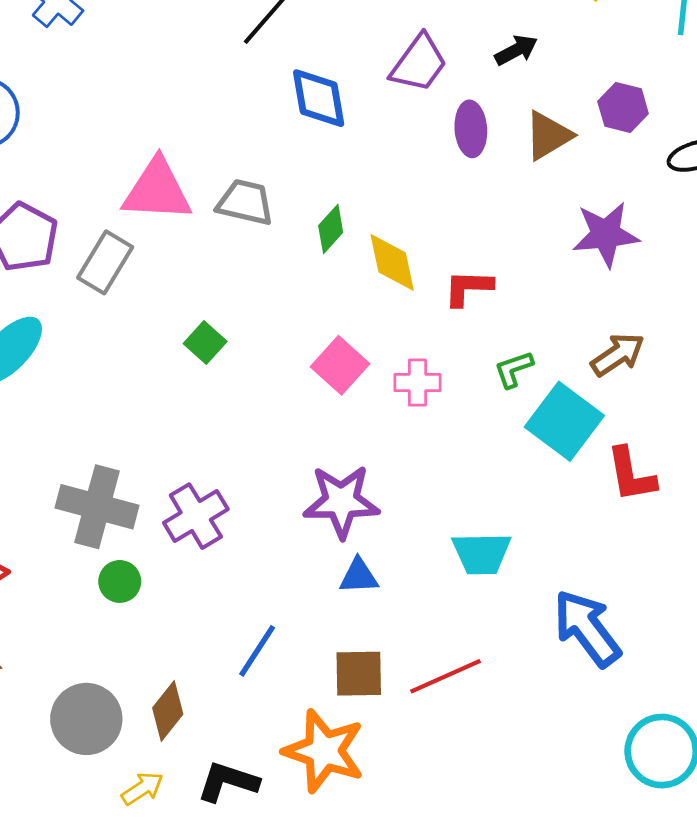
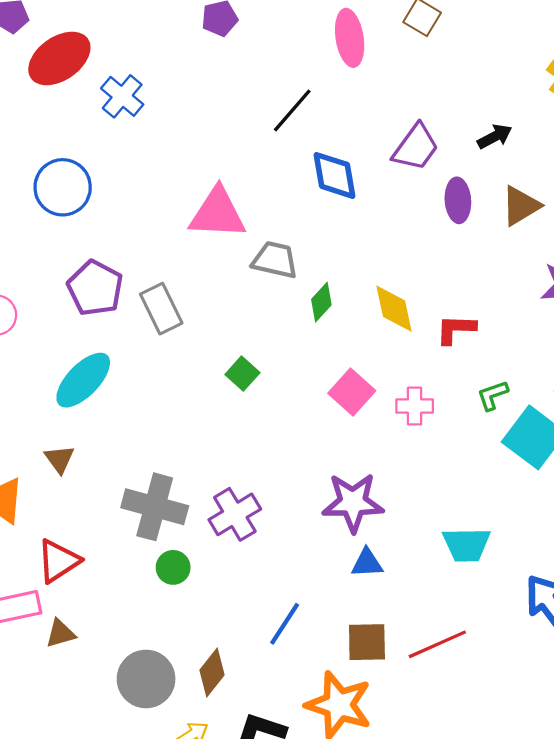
pink triangle: (157, 190) -> (217, 213), moved
green diamond: (331, 229) -> (321, 302), moved
gray rectangle: (105, 262) -> (161, 309), turned -57

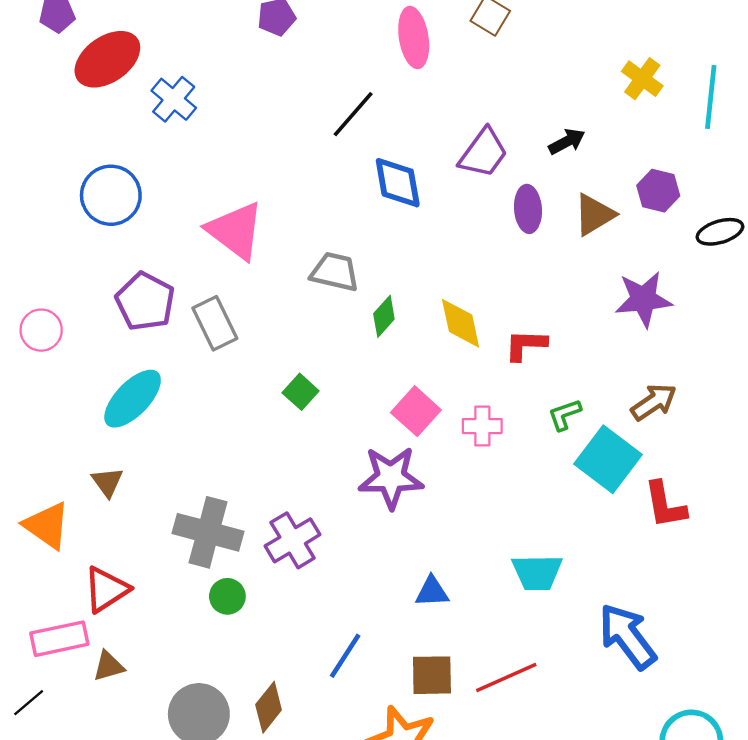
pink triangle: (217, 213) -> (235, 231), moved, turned 34
purple star: (353, 502) -> (391, 477), moved

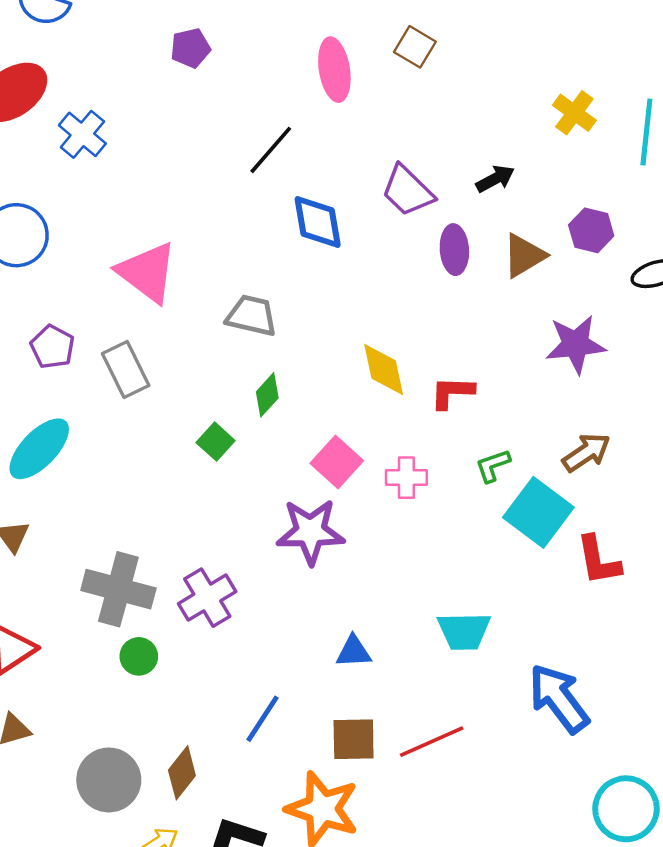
purple trapezoid: (483, 153) -> (408, 191), turned 98
purple pentagon: (145, 302) -> (52, 347), size x0.7
green diamond: (384, 316) -> (267, 395), moved

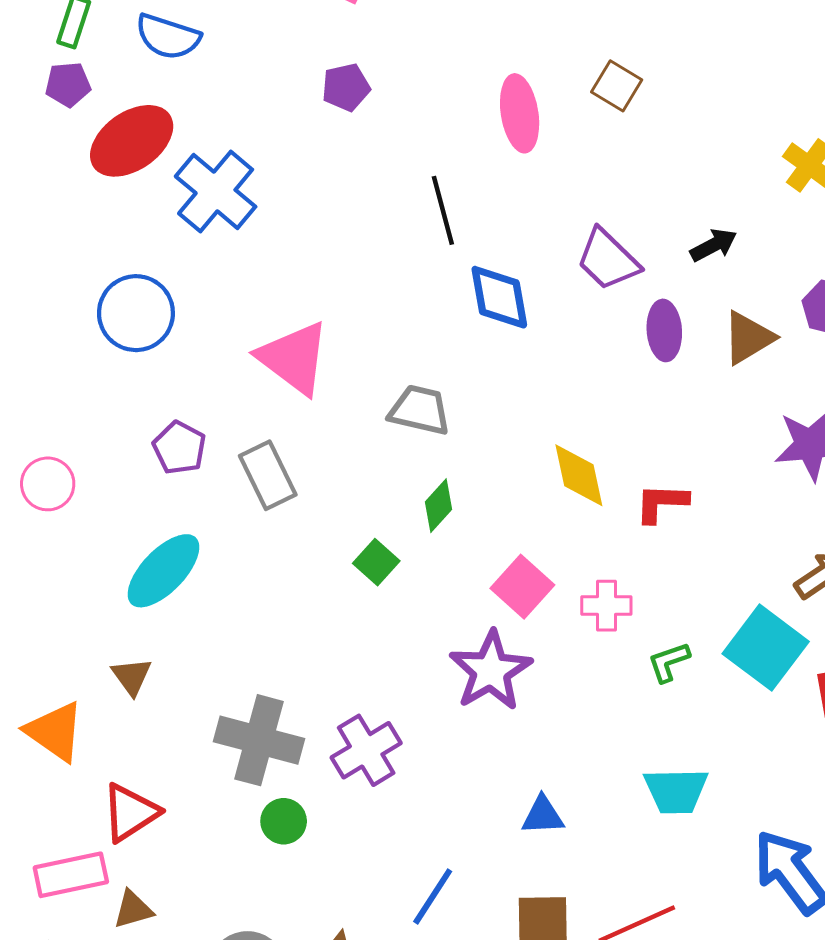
blue cross: (82, 134) -> (216, 192), size x1.4
black line: (271, 150) -> (443, 210), turned -56
green L-shape: (493, 466) -> (669, 662), moved
purple star: (310, 532) -> (491, 671), turned -30

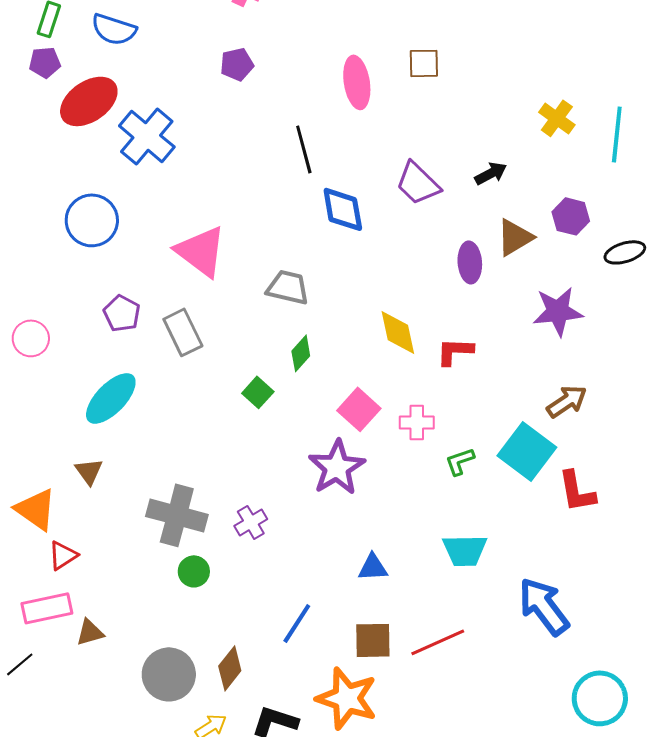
brown square: (617, 86) -> (424, 63), turned -32
purple ellipse: (664, 330) -> (470, 262), moved
purple cross: (366, 750) -> (251, 522), size x0.7
red triangle: (130, 813) -> (63, 555), moved, size x0.7

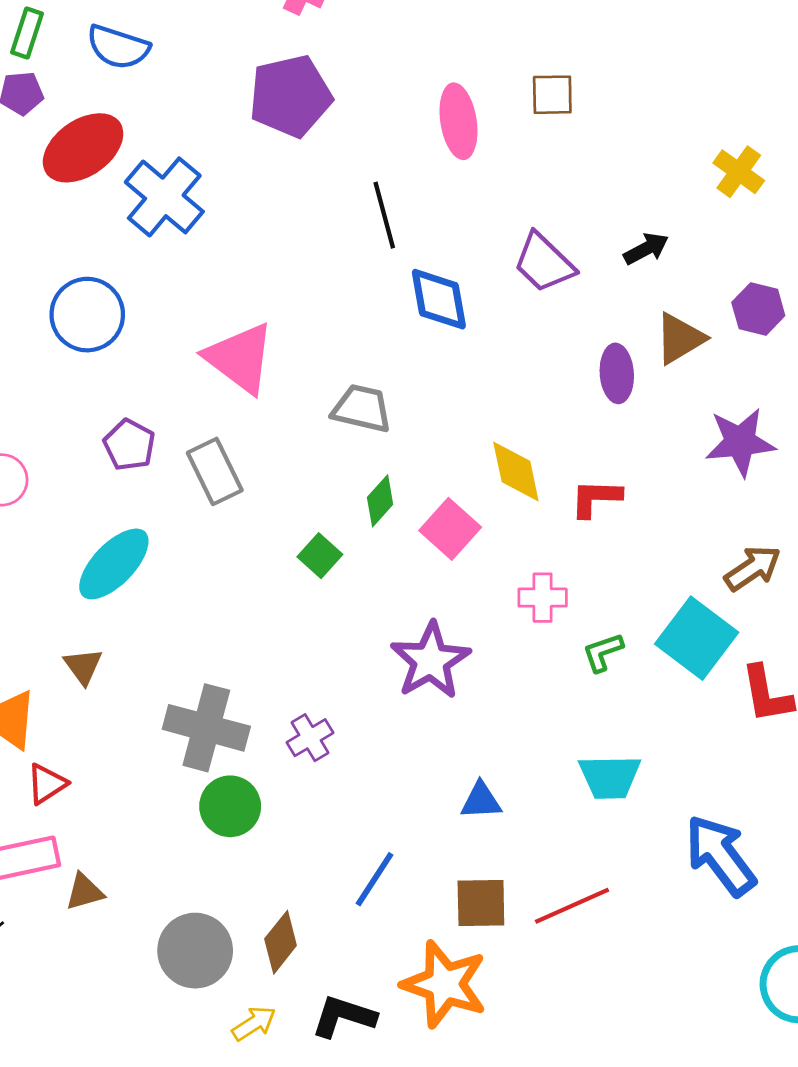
purple pentagon: (237, 64) -> (290, 96), size x1.8
pink square: (359, 409) -> (450, 529), moved
green circle: (194, 571) -> (230, 806), size x1.4

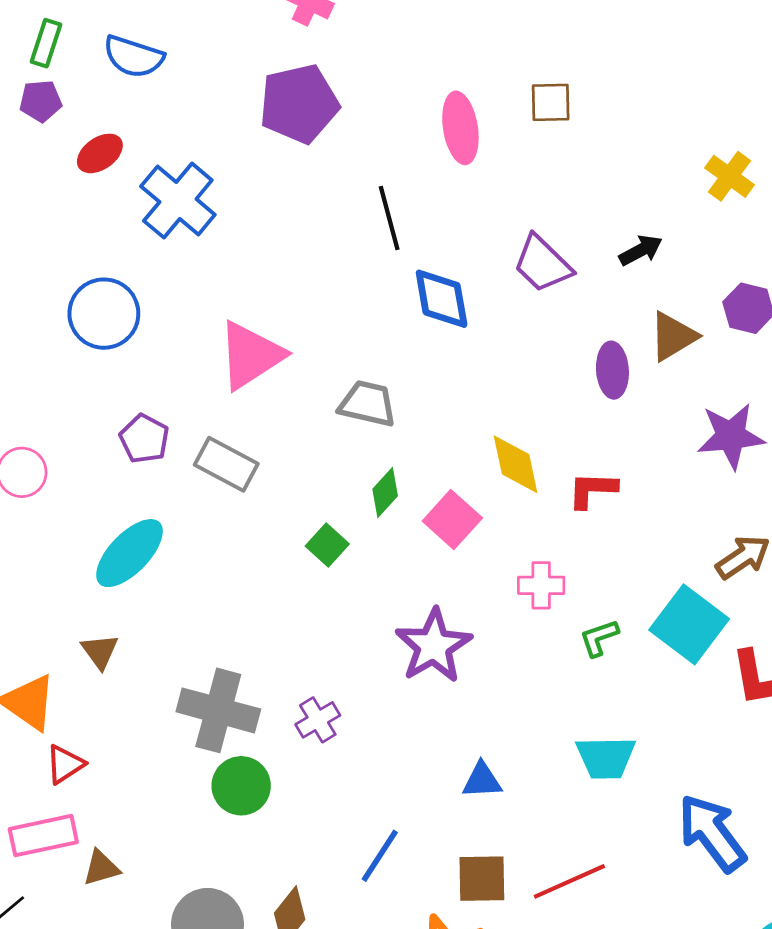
red ellipse: (83, 148) -> (100, 153), size x0.6
pink triangle: (240, 358) -> (251, 355), turned 50
gray rectangle: (215, 471) -> (226, 464), turned -36

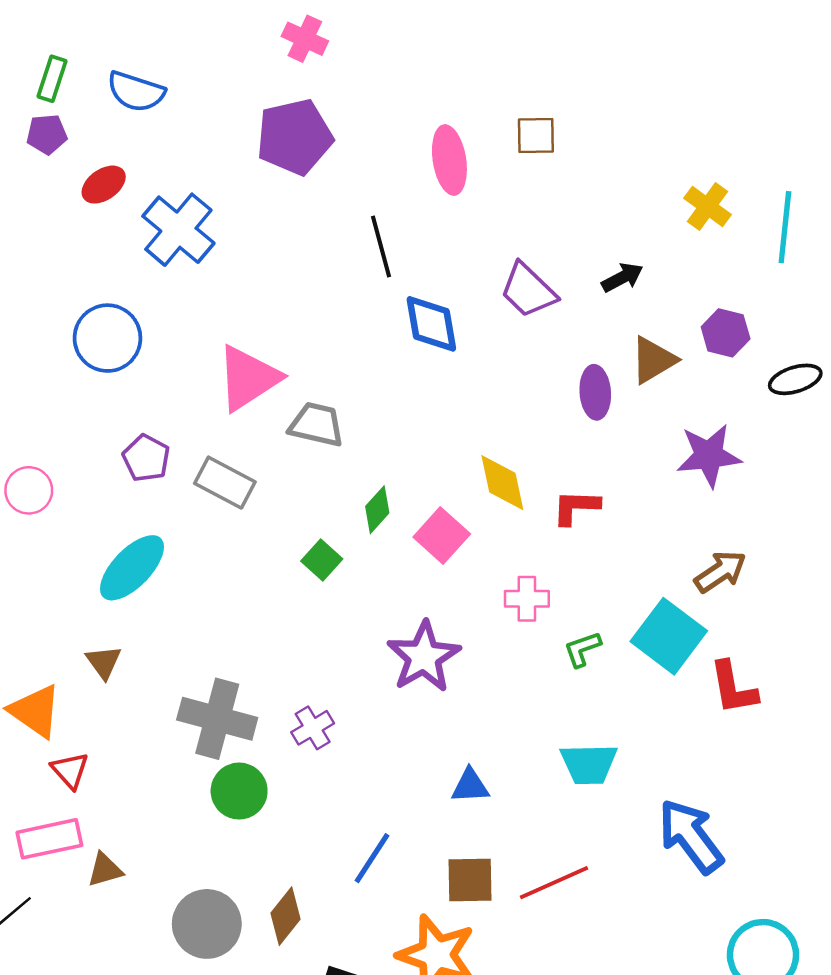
gray trapezoid: (368, 404) -> (317, 425), moved
red triangle: (65, 764) -> (70, 770), turned -39

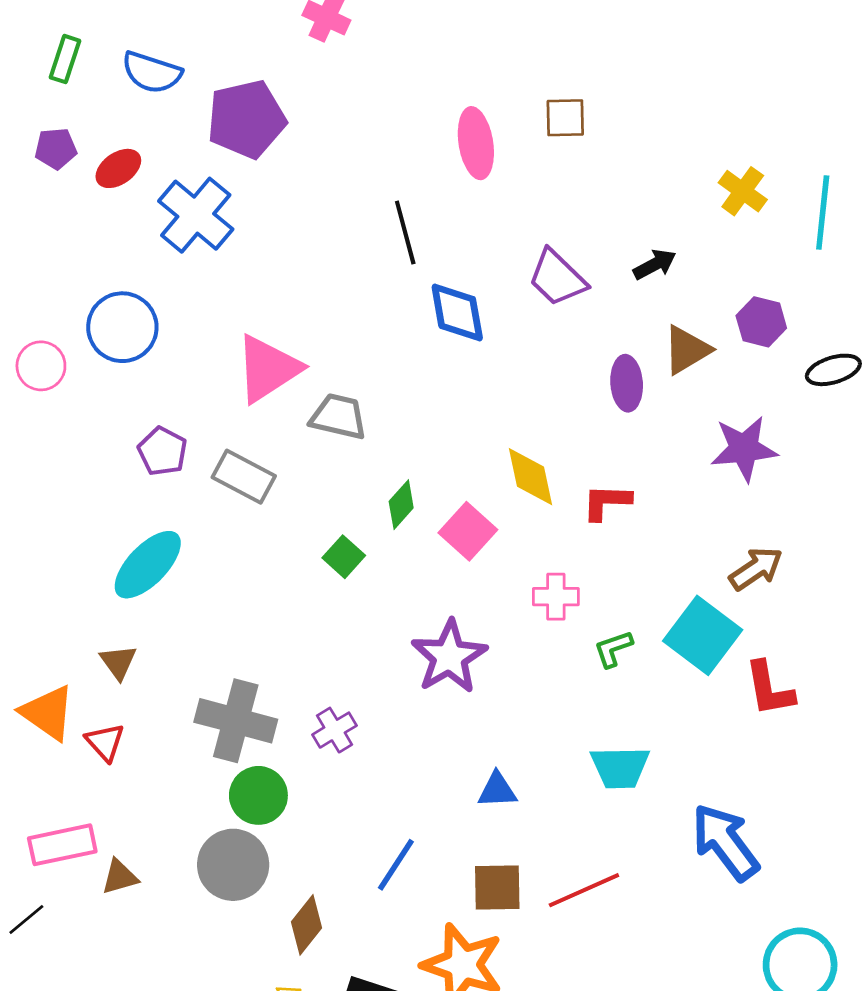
purple pentagon: (47, 134) -> (56, 148), moved
purple pentagon: (295, 137) -> (246, 119), moved
pink circle: (29, 490) -> (41, 366), moved
red triangle: (70, 770) -> (105, 742), moved
gray circle: (207, 924) -> (233, 865), moved

